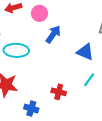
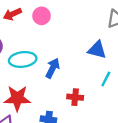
blue arrow: (53, 34) -> (53, 68), moved

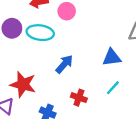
blue triangle: (97, 50) -> (112, 57), turned -36
cyan ellipse: (23, 59) -> (40, 33), moved

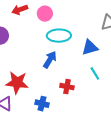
cyan ellipse: (40, 33) -> (59, 36), moved
cyan line: (113, 88) -> (95, 73), turned -64

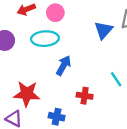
cyan ellipse: (59, 36) -> (45, 39), moved
blue triangle: (90, 47) -> (104, 30), moved, turned -30

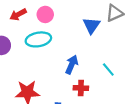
blue arrow: (64, 65) -> (72, 65), moved

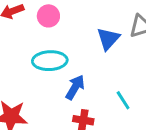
cyan ellipse: (38, 39) -> (50, 61), moved

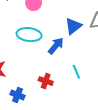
blue arrow: (75, 87) -> (56, 46), moved

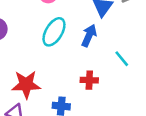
cyan ellipse: (29, 35) -> (54, 32), turned -50

